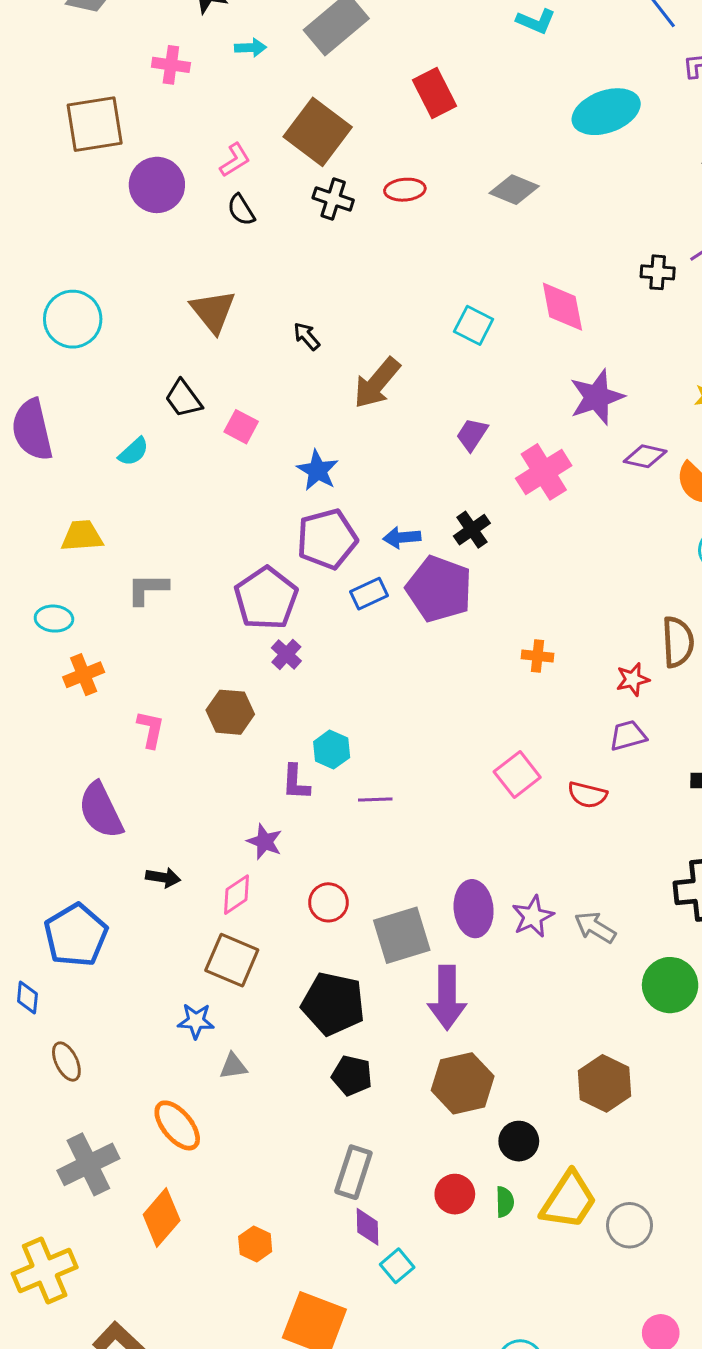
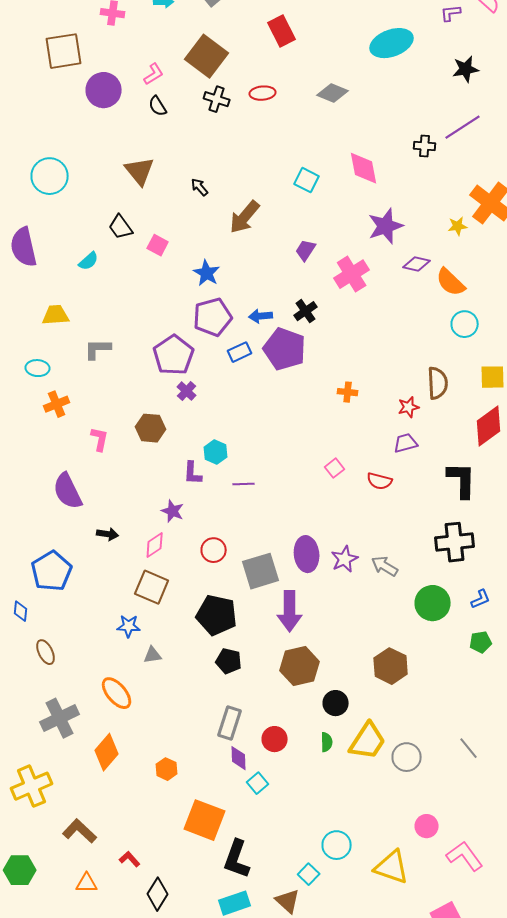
pink square: (517, 775) -> (335, 468), size x0.7
red circle: (455, 1194) -> (275, 739), moved

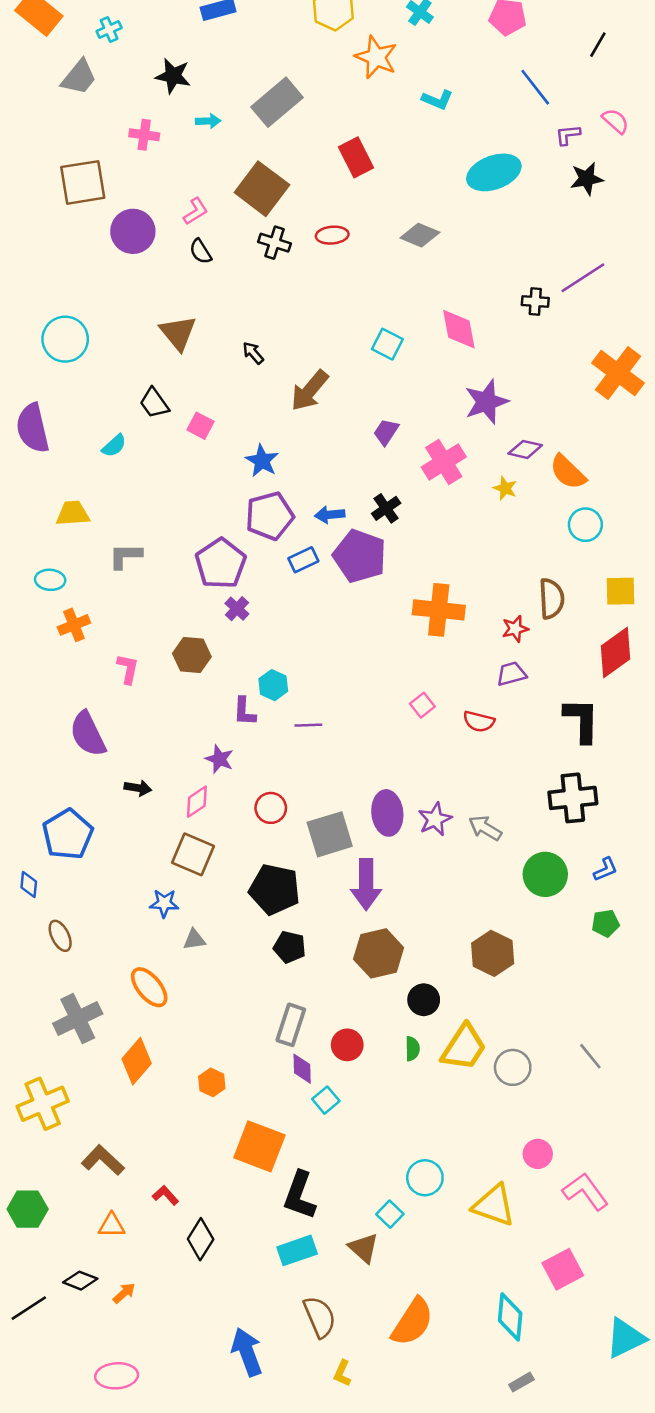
black star: (466, 69) -> (587, 179), moved
yellow star: (458, 226) -> (505, 488), moved, turned 30
orange cross: (348, 392) -> (439, 610), size x2.0

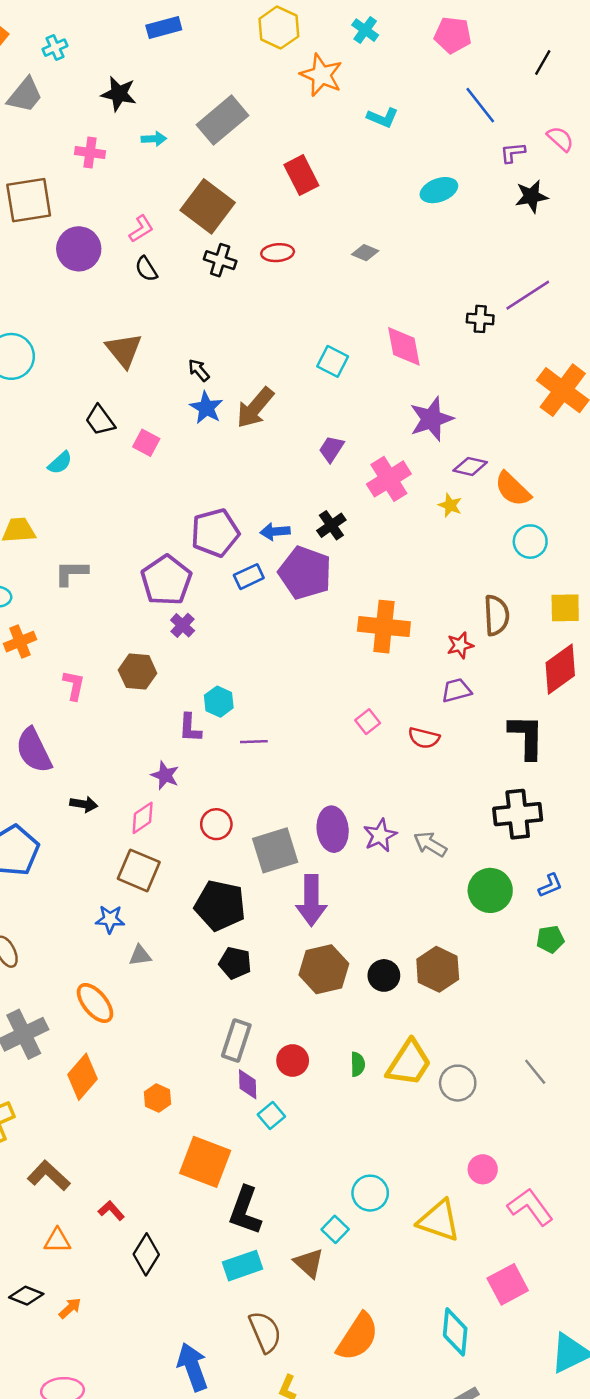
cyan ellipse: (494, 172) -> (439, 190), size x0.7
gray diamond: (420, 235) -> (365, 253), size x0.7
blue star: (262, 461) -> (206, 408), moved
black circle: (424, 1000) -> (384, 975), moved

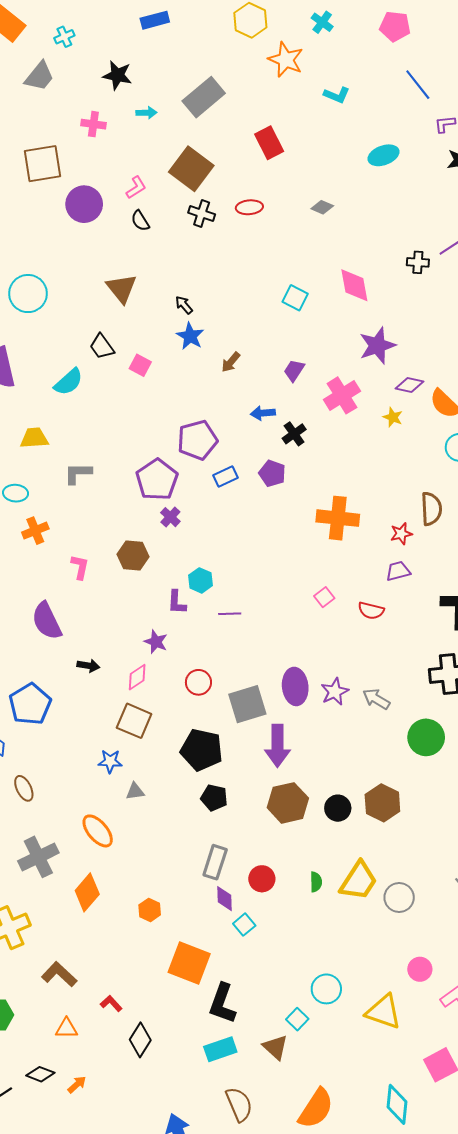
brown arrow: (255, 408) -> (231, 362), moved, size x0.6
cyan semicircle: (60, 463) -> (69, 382), size x1.4
blue arrow: (275, 532) -> (263, 413), moved
purple pentagon: (305, 573) -> (272, 473), size x0.6

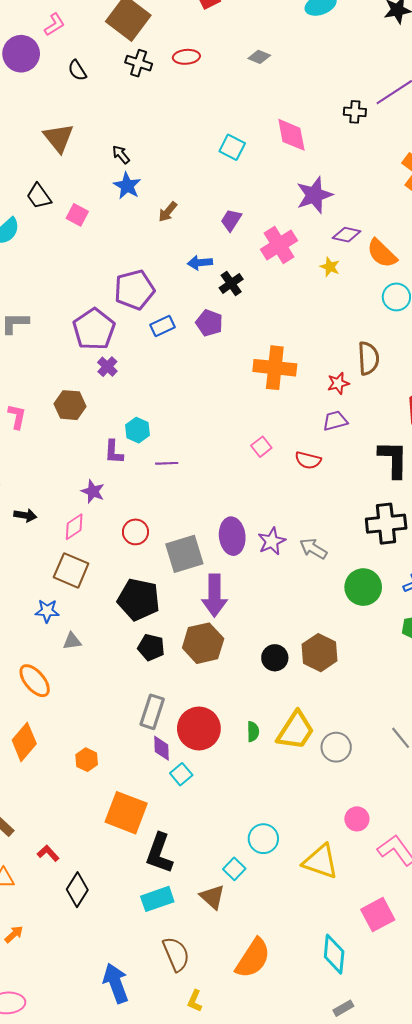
pink L-shape: (136, 188) -> (54, 25), moved
brown hexagon: (288, 803) -> (203, 643), moved
red circle: (262, 879) -> (199, 728), size x1.6

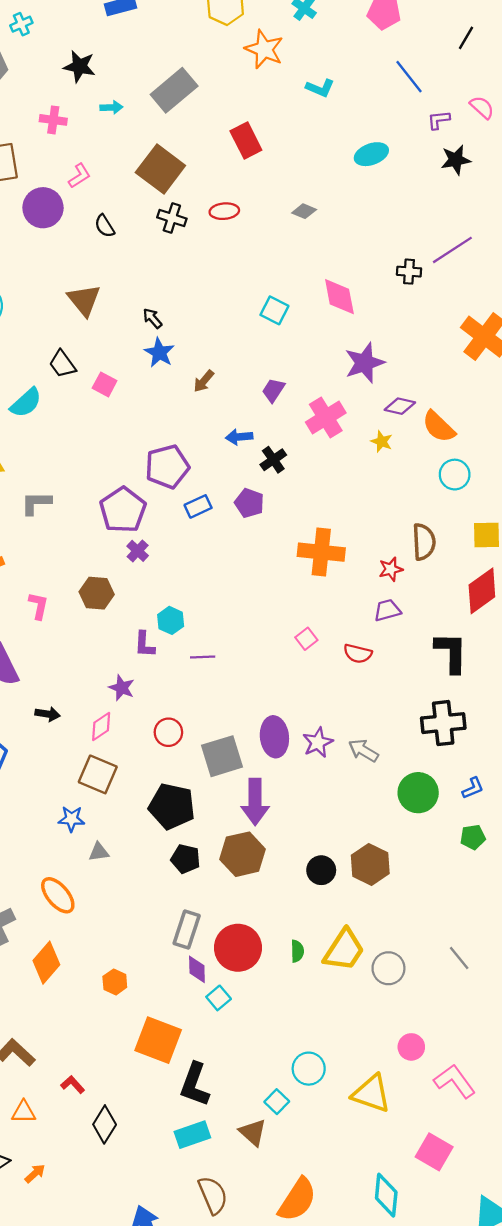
pink square: (378, 915) -> (434, 1152), turned -32

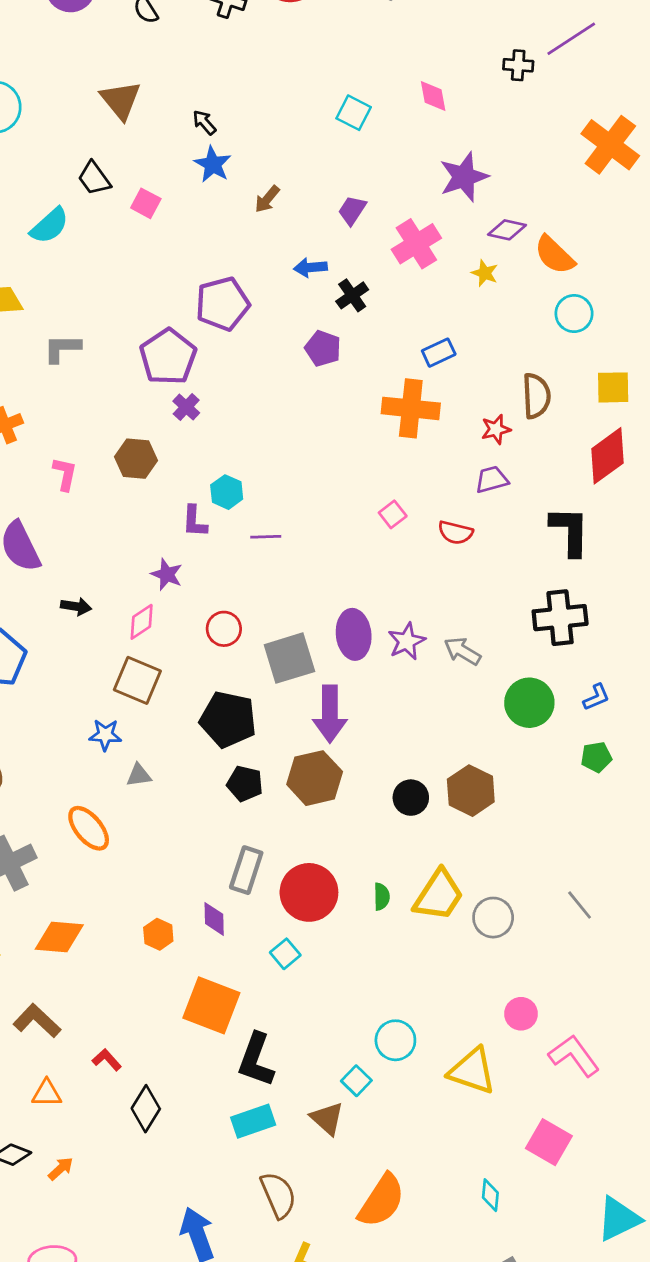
pink diamond: (339, 297) -> (433, 96), size x0.7
blue rectangle: (198, 506) -> (439, 353), moved
orange diamond: (46, 963) -> (59, 937), moved, turned 54
purple diamond: (197, 969) -> (214, 919), moved
cyan diamond: (386, 1195) -> (490, 1195), size x0.6

